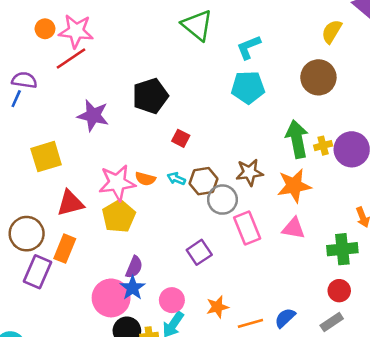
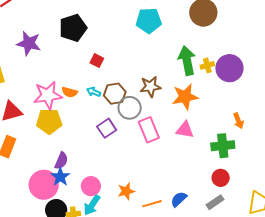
yellow pentagon: (119, 216) -> (49, 121), turned 30
purple square: (199, 252) -> (107, 128), moved

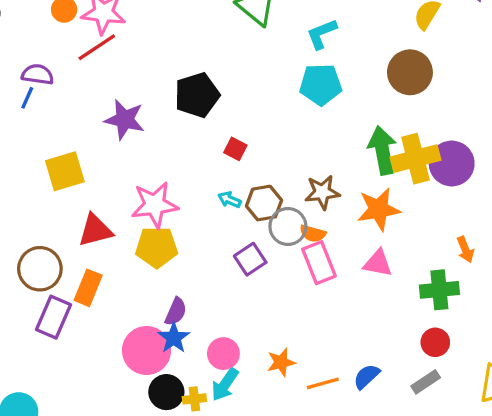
yellow cross: (207, 65) -> (416, 159), size x2.0
orange semicircle: (70, 92) -> (313, 234), moved

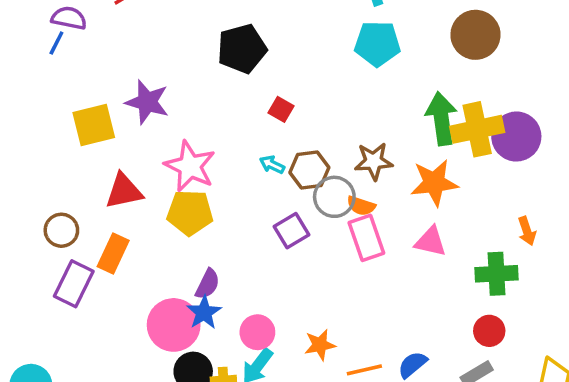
purple star: (125, 120) -> (147, 102), moved
pink star: (155, 205) -> (190, 166), turned 30
brown circle: (40, 269) -> (61, 230), size x0.7

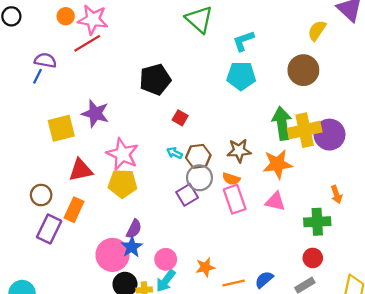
gray circle: (334, 197) -> (199, 178), moved

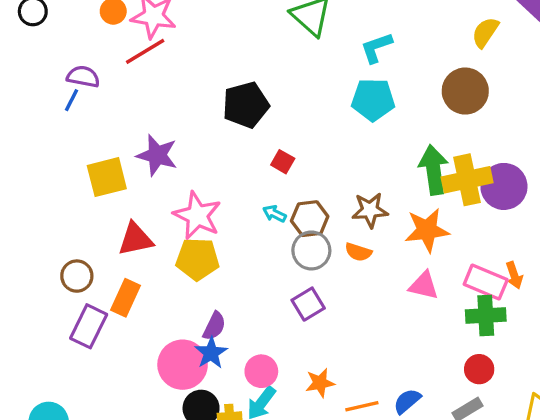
purple square: (187, 195) -> (308, 304), moved
pink rectangle: (235, 199) -> (486, 282), moved, turned -48

